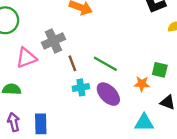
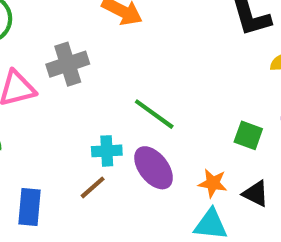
brown line: (72, 63) -> (93, 187), moved, turned 63
orange star: (142, 84) -> (213, 183), moved

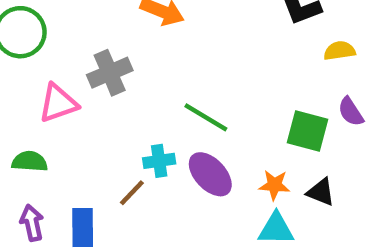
green square: (248, 135) -> (307, 131), size x1.4
brown line: (93, 187) -> (132, 193), moved

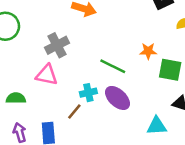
pink triangle: (58, 103) -> (47, 75), moved, turned 35
orange star: (274, 185) -> (148, 51), moved

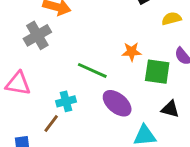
gray cross: (57, 45) -> (37, 35), moved
purple ellipse: (117, 98) -> (117, 103), moved

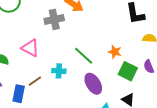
brown line: (51, 123) -> (35, 81), moved

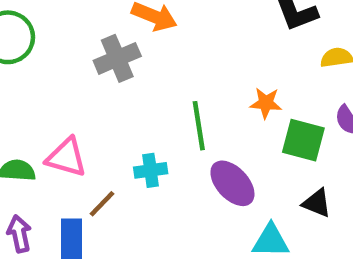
pink triangle: (30, 48) -> (66, 157), moved
green line: (84, 56) -> (199, 126), turned 50

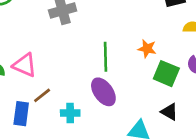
cyan cross: (151, 170) -> (70, 113), moved
purple ellipse: (232, 183) -> (103, 92), moved

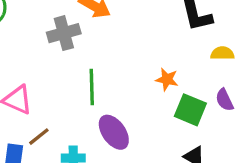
green line: (106, 57) -> (92, 87), moved

